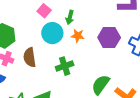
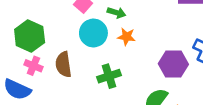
green arrow: (70, 17) -> (117, 13), turned -88
purple hexagon: (109, 38) -> (173, 64), moved

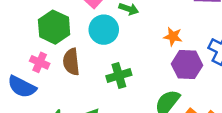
green hexagon: (30, 36) -> (54, 27), moved
orange star: (126, 37) -> (173, 37), moved

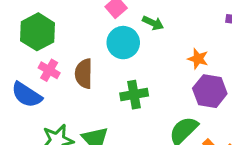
green hexagon: (54, 27) -> (38, 32), moved

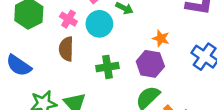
pink cross: (49, 70) -> (68, 19), moved
purple hexagon: (210, 91) -> (150, 64), moved

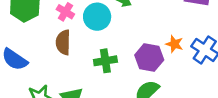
orange star: (161, 38) -> (174, 44), moved

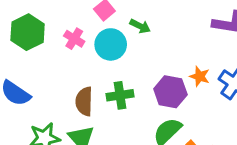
brown semicircle: (63, 42) -> (84, 101), moved

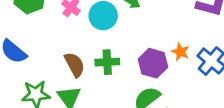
brown semicircle: (84, 101) -> (75, 65), turned 145

